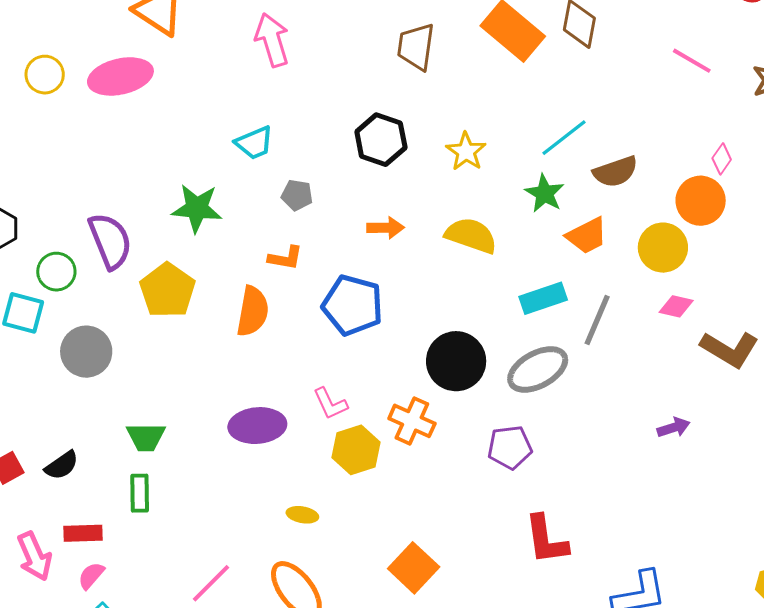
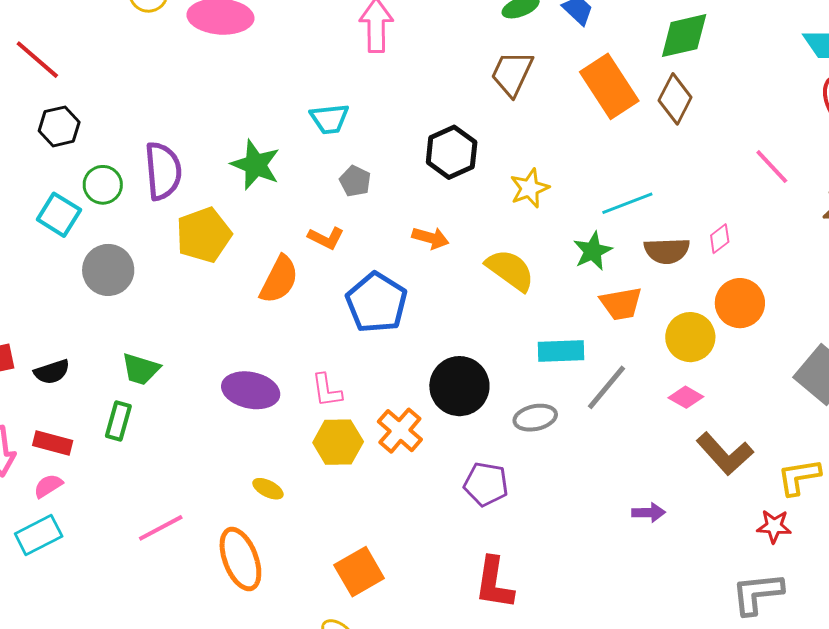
pink diamond: (722, 159) -> (720, 239), moved
gray ellipse: (538, 369) -> (535, 418), size x0.7

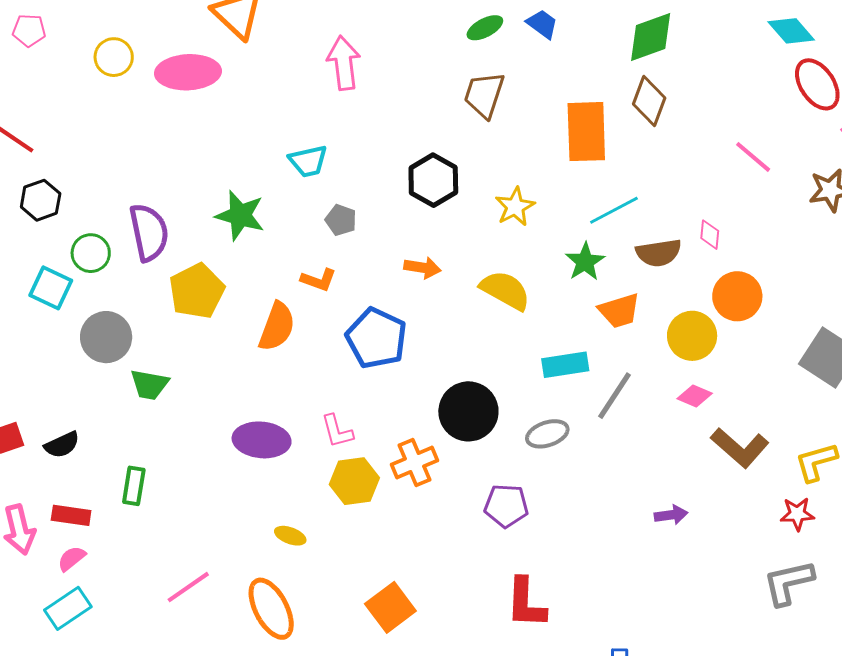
orange rectangle: (609, 86) -> (586, 132), moved, turned 38
pink diamond: (720, 239) -> (710, 235), turned -40
green trapezoid: (141, 369) -> (149, 385), moved
orange cross: (400, 431) -> (415, 462), turned 33

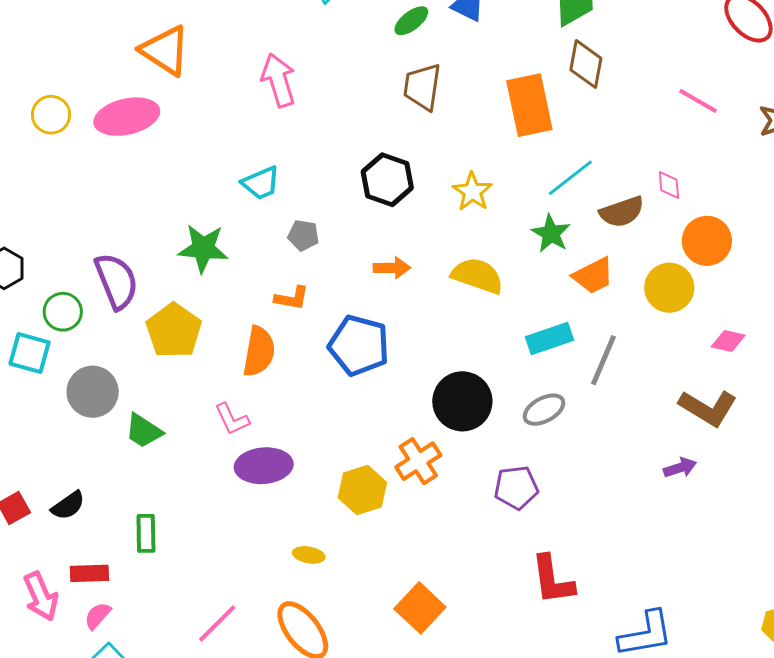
green trapezoid: (149, 385) -> (144, 431), turned 33
pink diamond: (695, 396) -> (728, 341), moved
pink L-shape: (337, 431) -> (232, 419), moved
brown L-shape: (740, 448) -> (708, 408), moved

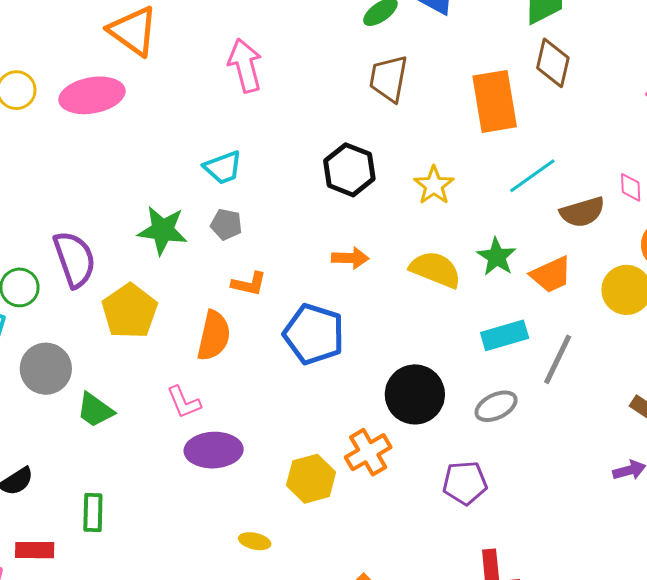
green star: (551, 234) -> (497, 257), moved
gray pentagon: (303, 235) -> (226, 224), moved

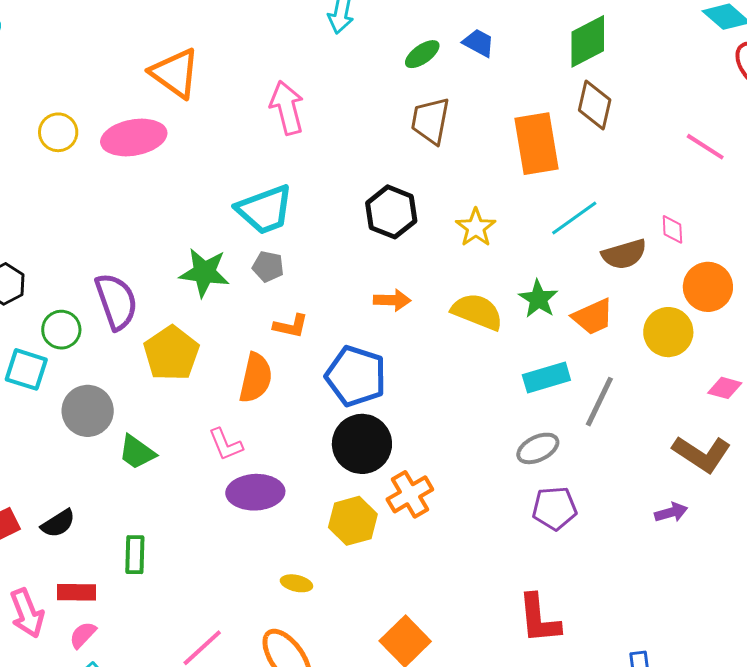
cyan trapezoid: (223, 168) -> (265, 210), size x1.5
black circle: (415, 394) -> (362, 444), moved
purple pentagon: (465, 483) -> (554, 508), moved

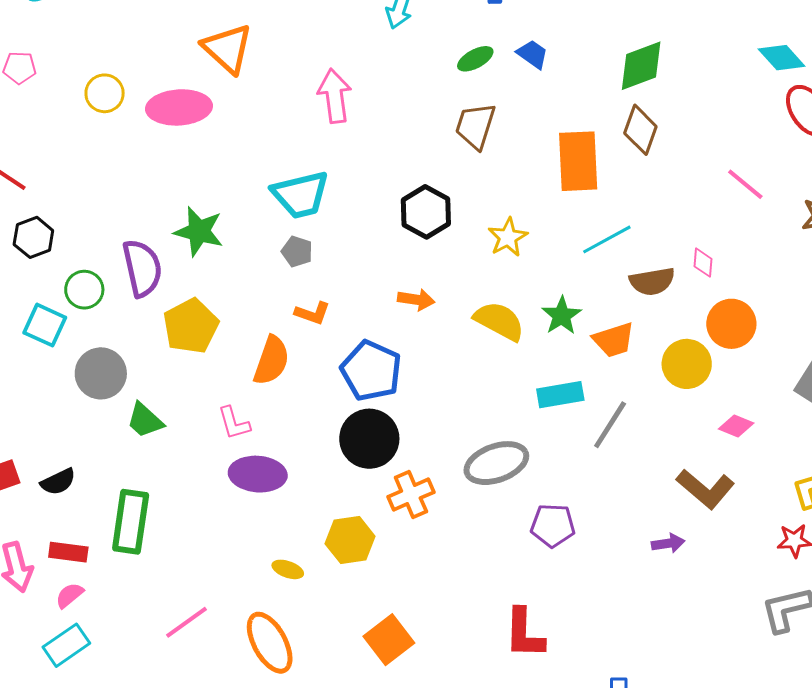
green star: (204, 272) -> (199, 231), moved
gray ellipse: (538, 448) -> (496, 463), moved, size x1.5
yellow hexagon: (353, 521) -> (350, 540), moved
green rectangle: (135, 555) -> (131, 522), size x1.6

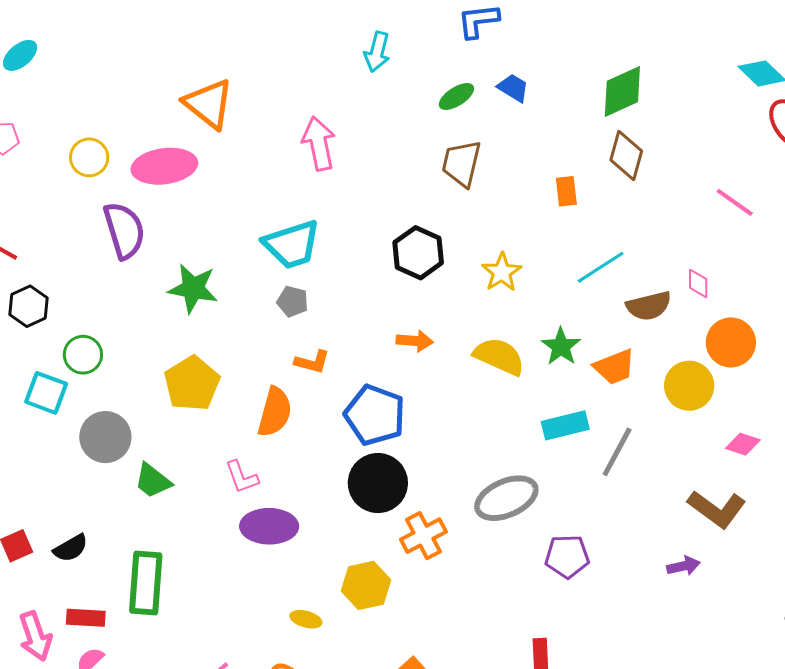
orange rectangle: (578, 161) -> (566, 191), size x0.5
purple semicircle: (142, 268) -> (124, 230), moved

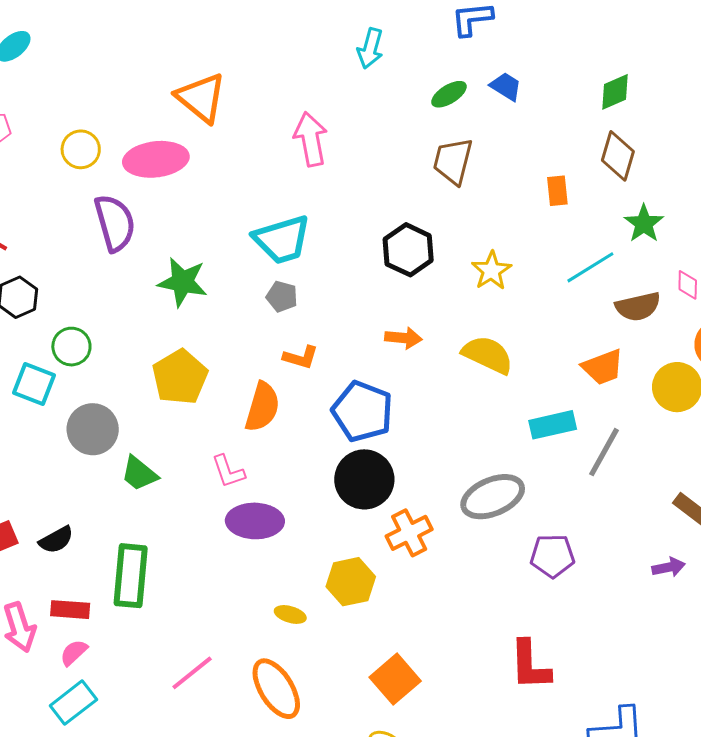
green diamond: (622, 92) -> (615, 92), size x0.7
green star: (561, 347) -> (644, 224), moved

